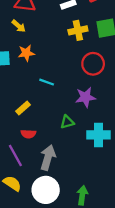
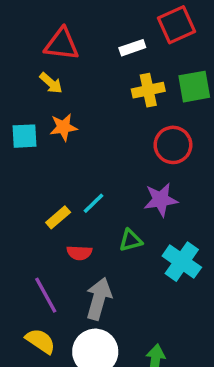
cyan line: (47, 82) -> (93, 203), moved, turned -64
red semicircle: (28, 134) -> (79, 253), moved
cyan cross: (98, 135) -> (182, 262), turned 35

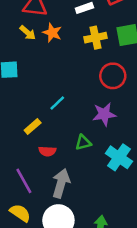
orange star: (63, 127) -> (52, 33), moved, turned 30
cyan line: (93, 203) -> (57, 103), moved

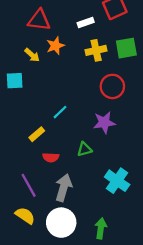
yellow arrow: (28, 33) -> (32, 55), moved
orange star: (52, 33) -> (55, 46), turned 30
cyan cross: (119, 157) -> (117, 181), moved

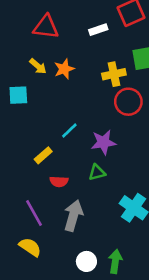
orange star: (55, 46) -> (64, 69), moved
yellow cross: (96, 50) -> (114, 74), moved
purple star: (104, 122) -> (103, 142), moved
white circle: (61, 223) -> (86, 261), moved, size x0.6

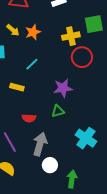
cyan line: (69, 130) -> (32, 64), moved
yellow rectangle: (43, 155) -> (17, 87), moved, turned 56
white circle: (86, 261) -> (50, 165), moved

